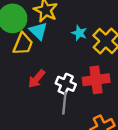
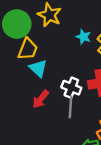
cyan triangle: (38, 31) -> (38, 68), moved
red arrow: (37, 79) -> (41, 99), moved

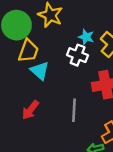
white cross: (71, 88) -> (78, 55), moved
red arrow: (41, 99) -> (30, 110), moved

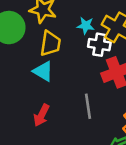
yellow trapezoid: (28, 51) -> (50, 44), moved
white cross: (78, 55) -> (99, 45), moved

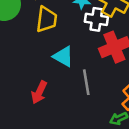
cyan triangle: (43, 71) -> (63, 56), moved

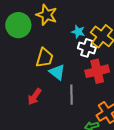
yellow trapezoid: (47, 19) -> (45, 58), moved

